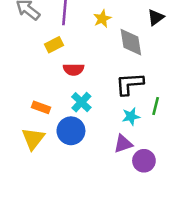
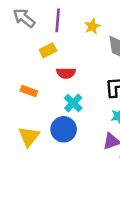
orange rectangle: (41, 107) -> (29, 91), moved

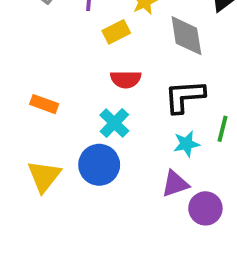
yellow rectangle: (48, 50) -> (116, 32), moved
red semicircle: (66, 73) -> (126, 79), moved

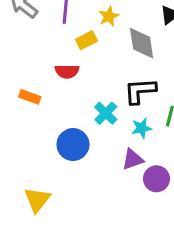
red semicircle: (126, 79) -> (67, 71), moved
cyan cross: (114, 123) -> (106, 113), moved
yellow triangle: (44, 176) -> (37, 200), moved

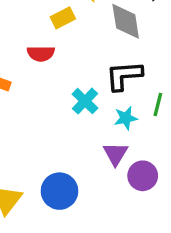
blue circle: (73, 145) -> (59, 191), moved
purple triangle: (133, 159) -> (116, 154), turned -40

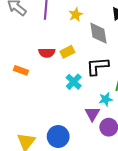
yellow rectangle: (63, 18) -> (67, 52), moved
cyan star: (126, 118) -> (106, 99), moved

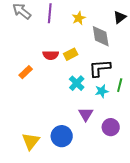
orange rectangle: (21, 70) -> (26, 72), turned -64
cyan star: (106, 99) -> (102, 91), moved
purple triangle: (92, 114) -> (86, 114), moved

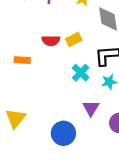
orange rectangle: (26, 72) -> (22, 60), turned 48
yellow triangle: (31, 141) -> (15, 118), moved

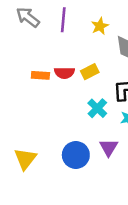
orange rectangle: (22, 60) -> (40, 75), moved
blue circle: (63, 133) -> (76, 155), moved

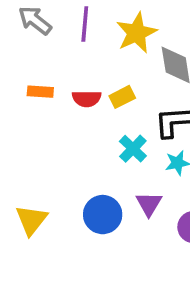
yellow star: (100, 26) -> (136, 33), size x1.6
orange rectangle: (40, 75) -> (40, 92), moved

